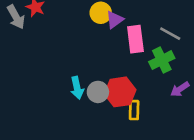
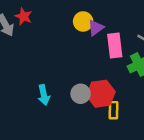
cyan arrow: (77, 88) -> (44, 95), moved

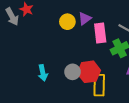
yellow circle: (83, 21) -> (67, 22), moved
yellow rectangle: (114, 110) -> (99, 85), size x1.5

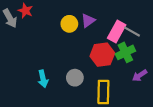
pink rectangle: (100, 33) -> (117, 32), moved, turned 36
red hexagon: (89, 72) -> (102, 55), moved

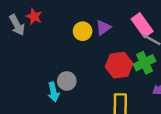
pink rectangle: (117, 32) -> (142, 25), moved, turned -65
gray circle: (75, 78) -> (67, 81), moved

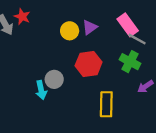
green cross: (145, 63) -> (130, 62), turned -36
red hexagon: (119, 65) -> (89, 64), moved

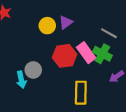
pink rectangle: (128, 25) -> (86, 53), moved

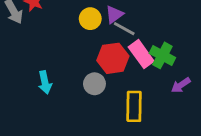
gray line: (109, 33) -> (124, 29), moved
gray circle: (33, 70) -> (94, 84), moved
cyan arrow: (21, 80) -> (45, 82), moved

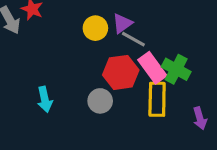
purple arrow: (181, 85) -> (200, 118), moved, turned -72
yellow rectangle: (134, 106) -> (157, 99), moved

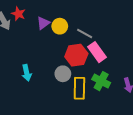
purple triangle: (122, 23) -> (43, 23), moved
green cross: (176, 69) -> (101, 81), moved
yellow rectangle: (157, 99) -> (79, 88), moved

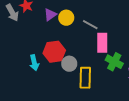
pink rectangle: (97, 52) -> (102, 43), turned 36
red hexagon: (76, 55) -> (54, 52), moved
green cross: (101, 81) -> (114, 62), moved

